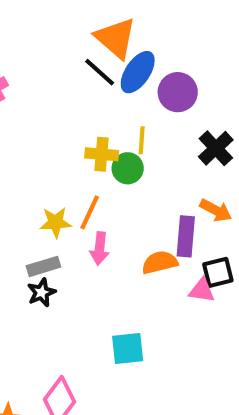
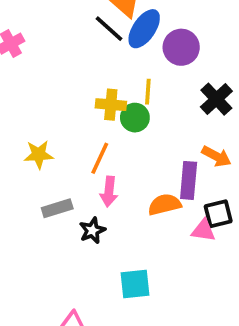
yellow star: (56, 222) -> (39, 155), moved
black star: (41, 292) -> (92, 230), moved

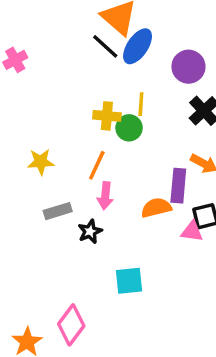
purple circle: (181, 47) -> (188, 67), moved

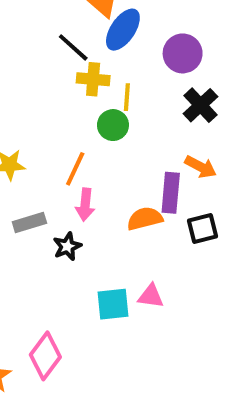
black line: (105, 46) -> (73, 47), moved
yellow cross: (107, 116) -> (93, 79), moved
pink triangle: (192, 231) -> (151, 296), moved

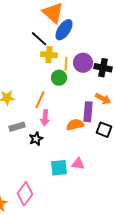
purple circle: (183, 53) -> (83, 63), moved
black cross: (201, 105) -> (103, 68), turned -36
black square: (203, 229) -> (104, 130), turned 35

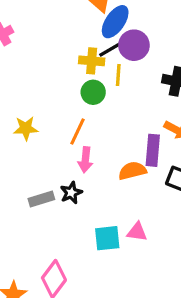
black line: (39, 39) -> (112, 48), moved, turned -72
purple circle: (83, 63) -> (134, 45), moved
green circle: (59, 78) -> (93, 92), moved
gray rectangle: (17, 127) -> (41, 199), moved

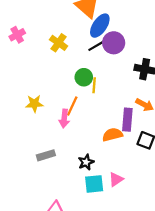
yellow cross: (92, 61) -> (59, 43), moved, turned 30
yellow line: (118, 75) -> (94, 85), moved
pink arrow: (85, 160) -> (64, 119), moved
black star: (71, 193) -> (86, 162), moved
pink triangle: (137, 232) -> (116, 179), turned -42

